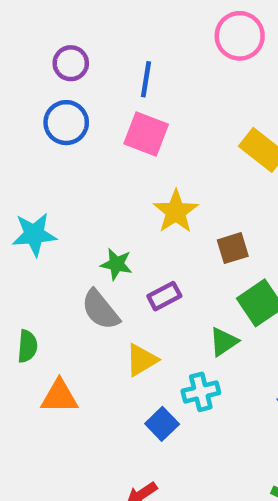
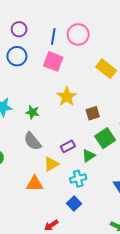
pink circle: (240, 36) -> (78, 34), moved
green star: (116, 264) -> (33, 112), moved
purple rectangle: (164, 296) -> (68, 146), moved
orange triangle: (59, 396) -> (35, 184), moved
blue square: (162, 424) -> (74, 203), moved

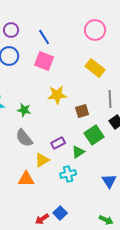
pink circle: (78, 34) -> (95, 30), moved
blue line: (53, 37) -> (44, 37), turned -42
yellow star: (67, 97) -> (57, 95), turned 30
blue square: (74, 203) -> (60, 213), moved

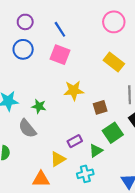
gray semicircle: (24, 138) -> (27, 128), moved

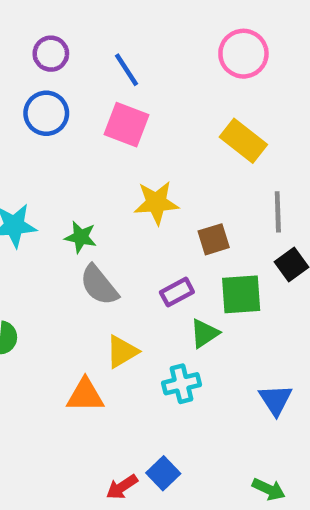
gray semicircle: (27, 128) -> (99, 285), moved
green square: (113, 133) -> (241, 294), turned 30
purple rectangle: (75, 141) -> (177, 292), moved

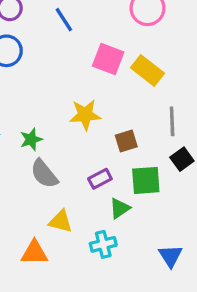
pink square: (127, 125) -> (108, 59), moved
green star: (81, 237) -> (31, 139), turned -30
yellow triangle: (122, 352) -> (61, 221), turned 45

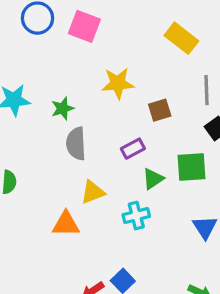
pink square: (108, 59) -> (84, 26), moved
gray semicircle: (44, 174) -> (76, 144), turned 36
green square: (146, 180) -> (191, 167), moved
yellow triangle: (61, 221) -> (93, 192), turned -35

